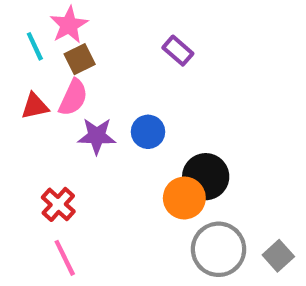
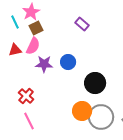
orange circle: (184, 198) -> (82, 111), moved

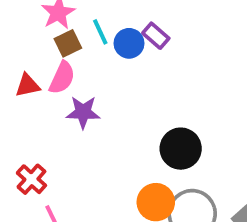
cyan line: (15, 22) -> (100, 32), moved
blue circle: (68, 62) -> (129, 43), moved
red cross: (26, 96) -> (31, 179), moved

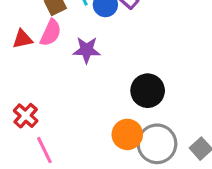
purple star: (83, 112) -> (87, 50), moved

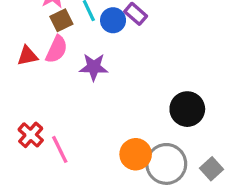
black circle: (148, 91) -> (187, 109), moved
pink line: (44, 150) -> (60, 149), moved

